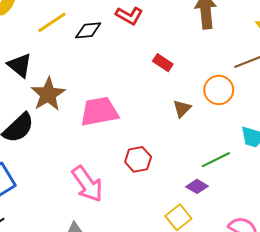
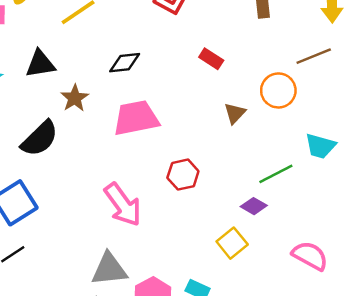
black diamond: (88, 30) -> (125, 63), moved
black triangle: (20, 65) -> (40, 64), turned -48
brown star: (48, 94) -> (75, 98), size x0.7

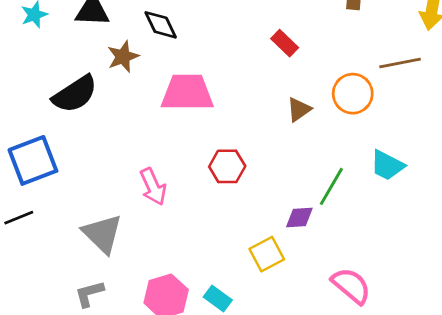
black diamond: (125, 63) -> (161, 25), moved, turned 60
green line: (276, 174) -> (331, 186), turned -44
pink arrow: (123, 205) -> (153, 187), size x0.7
purple diamond: (254, 206) -> (299, 217), turned -45
gray triangle: (109, 269) -> (102, 234), moved, turned 39

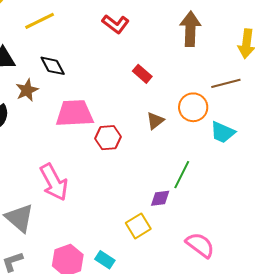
cyan trapezoid: (387, 165) -> (223, 132), moved
red hexagon: (227, 166) -> (108, 138), moved
pink arrow: (153, 187) -> (54, 182), size x1.4

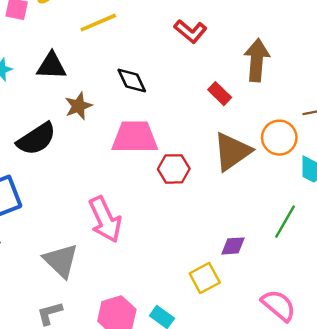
brown arrow: (190, 29) -> (257, 60), moved
black diamond: (53, 66) -> (132, 81), moved
brown triangle: (155, 121) -> (232, 151), size x1.8
green line: (182, 175) -> (285, 222), moved

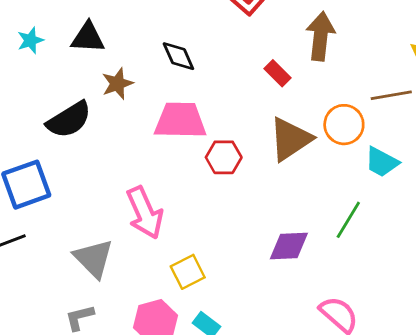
purple diamond: (233, 246) -> (289, 246), size x1.4
yellow square: (205, 278) -> (188, 272), moved

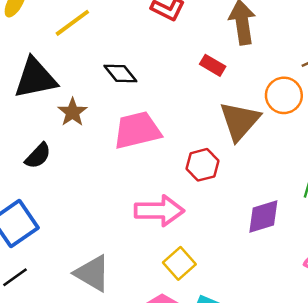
black triangle: (88, 38) -> (35, 78), size x1.4
black semicircle: (69, 120) -> (38, 156), size x0.7
red hexagon: (224, 157) -> (202, 165), moved
pink arrow: (145, 213) -> (159, 211), moved, turned -51

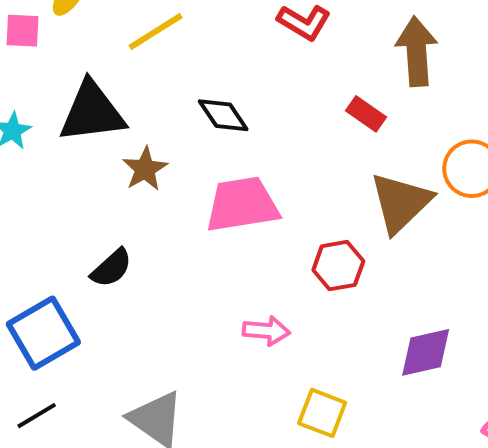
black semicircle: (38, 156) -> (111, 268), moved
pink arrow: (159, 211) -> (266, 331), size x0.6
yellow square: (179, 263) -> (322, 413), moved, turned -32

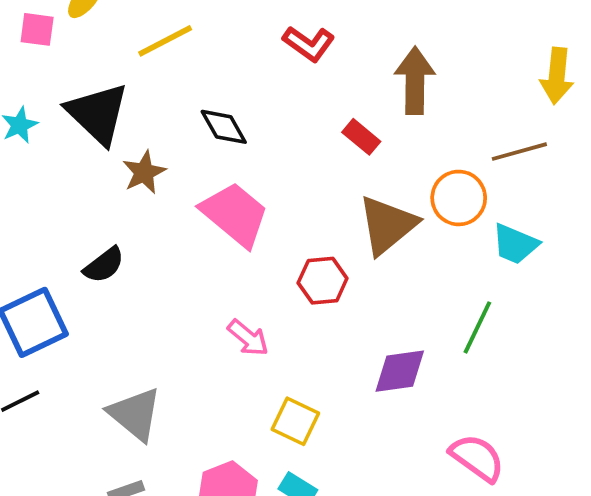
black triangle: (92, 112) -> (98, 113), turned 46
pink trapezoid: (242, 205) -> (235, 214), turned 44
pink arrow: (266, 331) -> (248, 338), turned 30

